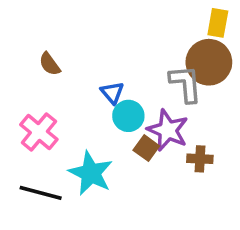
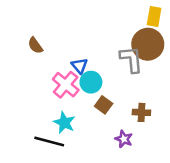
purple star: (168, 130) -> (124, 139), moved, size x0.6
pink cross: (39, 132) -> (66, 85), moved
cyan star: (91, 173) -> (64, 123), size x0.7
black line: (41, 193) -> (49, 142), moved

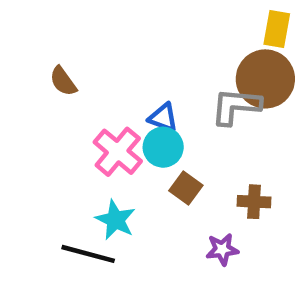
gray L-shape: (131, 59) -> (236, 106), turned -80
blue triangle: (80, 66) -> (163, 118), moved, turned -30
purple star: (124, 139) -> (222, 249), turned -30

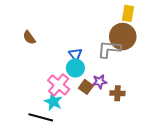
blue triangle: (163, 118) -> (75, 54), turned 32
pink cross: (118, 152) -> (59, 85), moved
purple star: (222, 249) -> (100, 82), moved

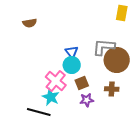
brown circle: (123, 36) -> (117, 60), moved
brown semicircle: (29, 38) -> (30, 23), moved, turned -64
purple star: (100, 82) -> (87, 100), moved
brown square: (86, 87) -> (82, 83), turned 32

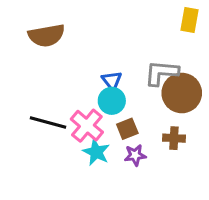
brown semicircle: (30, 23) -> (46, 35), size x1.6
cyan star: (51, 97) -> (96, 152), moved
black line: (39, 112) -> (48, 123), moved

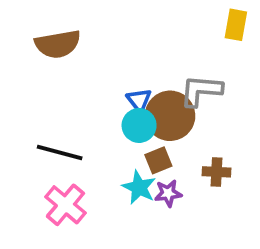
brown circle: (182, 93) -> (170, 116), moved
pink cross: (87, 126) -> (65, 205), moved
cyan star: (96, 152) -> (139, 187), moved

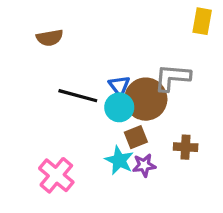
brown semicircle: (58, 44) -> (50, 38), size x0.7
black line: (60, 153) -> (78, 96), moved

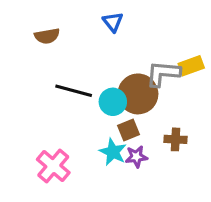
yellow rectangle: (202, 21) -> (191, 66), moved, turned 60
blue triangle: (119, 86) -> (113, 22), moved

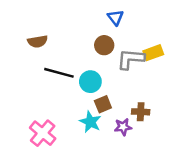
blue triangle: (113, 22) -> (116, 18), moved
brown semicircle: (47, 36) -> (38, 41), moved
brown circle: (138, 94) -> (104, 45), moved, size x0.6
purple star: (136, 157) -> (123, 127), moved

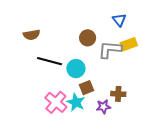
blue triangle: (116, 18) -> (119, 20), moved
pink cross: (43, 133) -> (56, 102), moved

